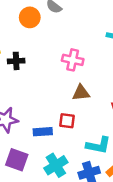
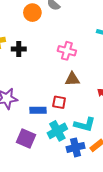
purple square: (17, 160) -> (26, 139), moved
cyan cross: (56, 165) -> (57, 131), moved

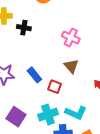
brown triangle: (72, 79) -> (71, 66), turned 42
blue rectangle: (38, 110) -> (34, 75), moved, turned 42

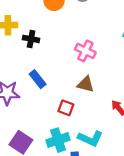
brown triangle: (71, 66) -> (86, 84), turned -35
blue rectangle: (34, 75) -> (38, 79), moved

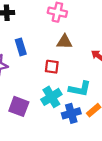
blue rectangle: (38, 79) -> (21, 47), turned 35

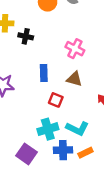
blue rectangle: (21, 47) -> (44, 73), moved
purple square: (19, 106) -> (26, 154), moved

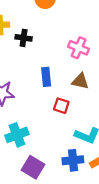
cyan cross: (48, 129) -> (17, 135), moved

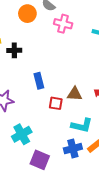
pink cross: (79, 48) -> (63, 24), moved
brown triangle: (80, 81) -> (75, 94), moved

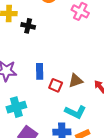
blue rectangle: (39, 81) -> (40, 71), moved
brown triangle: (75, 94) -> (76, 81), turned -35

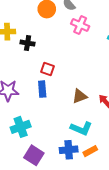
red square: (56, 85) -> (47, 69), moved

